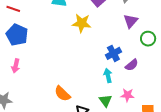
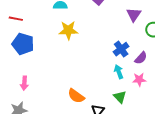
yellow star: (82, 23) -> (68, 30), moved
pink arrow: (16, 66) -> (24, 83), moved
pink star: (127, 95) -> (139, 80), moved

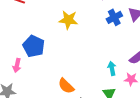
blue pentagon: (23, 44) -> (34, 46), moved
blue cross: (121, 49) -> (114, 17), moved

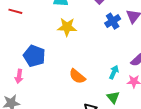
cyan arrow: (112, 68) -> (114, 72), turned 40
orange semicircle: (66, 86) -> (77, 76), moved

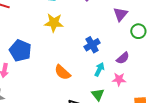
blue cross: (113, 21) -> (92, 45), moved

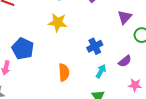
orange semicircle: (63, 72) -> (64, 72), turned -138
pink star: (119, 79) -> (135, 85), moved

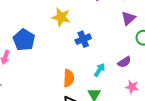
blue cross: (95, 46) -> (83, 39), moved
orange semicircle: (64, 72) -> (69, 78), moved

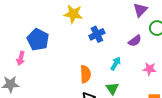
purple semicircle: (124, 62) -> (135, 41), moved
pink star: (132, 87) -> (150, 69), moved

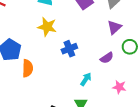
orange semicircle: (85, 74) -> (28, 68), moved

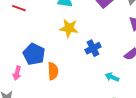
cyan arrow: (86, 79) -> (112, 77), turned -96

